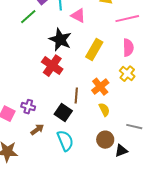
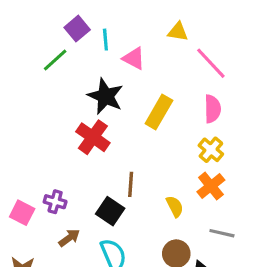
pink line: (127, 19) -> (211, 63), turned 60
orange cross: (100, 87) -> (211, 186), moved

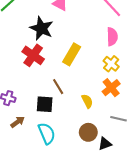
yellow rectangle: (159, 112) -> (72, 54), moved
brown line: (131, 184) -> (58, 87), turned -35
black square: (110, 211) -> (45, 104), turned -30

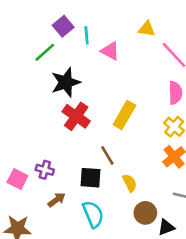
black star: (42, 28) -> (66, 82), moved, turned 30
yellow semicircle: (87, 101) -> (130, 183), moved

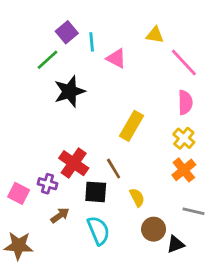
red cross: (76, 116) -> (74, 163), moved

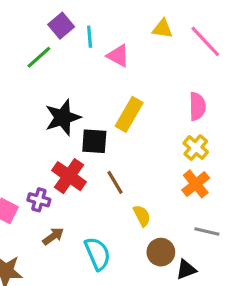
pink line: (184, 63) -> (205, 41), moved
black star: (70, 91) -> (63, 117), moved
yellow rectangle: (132, 126) -> (129, 114), moved
black square: (96, 192) -> (94, 141), moved

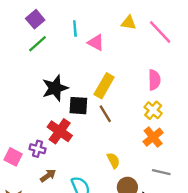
purple square: (61, 26) -> (35, 19), moved
brown line: (115, 182) -> (105, 114), moved

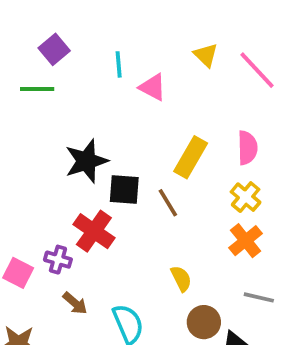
yellow triangle: (129, 23) -> (206, 55), turned 35
green line: (38, 44) -> (37, 89), moved, turned 42
yellow rectangle: (104, 86) -> (191, 157), moved
brown arrow: (48, 176) -> (75, 303), turned 77

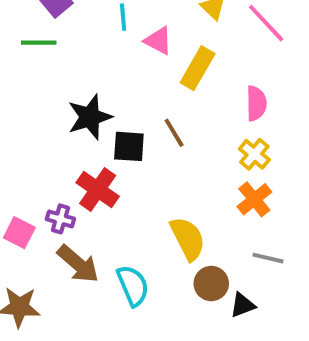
yellow rectangle: (191, 157) -> (198, 68), moved
brown line: (168, 203) -> (174, 133), moved
yellow semicircle: (181, 279) -> (188, 238), size x1.6
brown arrow: (75, 303) -> (78, 264), size x1.6

